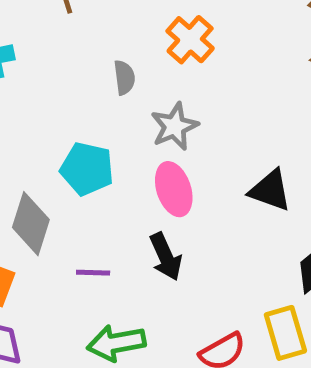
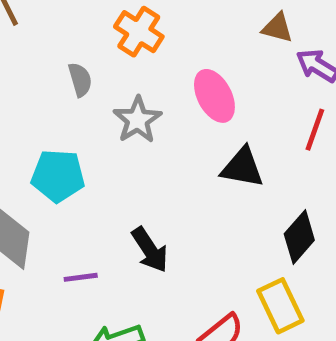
pink ellipse: (174, 189) -> (214, 96), moved

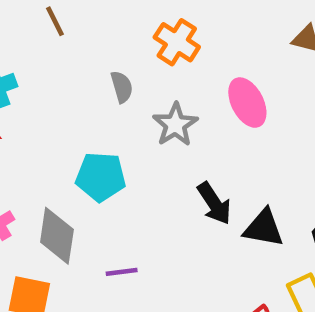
black triangle: (242, 167) -> (264, 228), moved
black arrow: (150, 250) -> (214, 203), moved

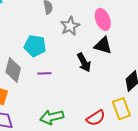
black triangle: (264, 228) -> (103, 45), moved
purple line: (122, 272) -> (44, 73), moved

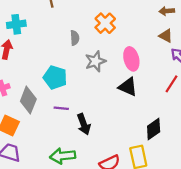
black arrow: (84, 62) -> (84, 124), moved

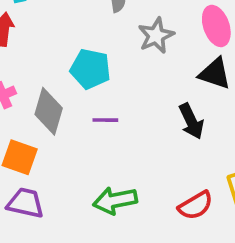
black arrow: (84, 124) -> (191, 121), moved

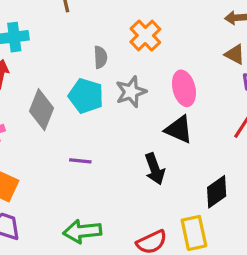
cyan pentagon: (90, 69) -> (86, 96), moved
gray diamond: (49, 111) -> (42, 110), moved

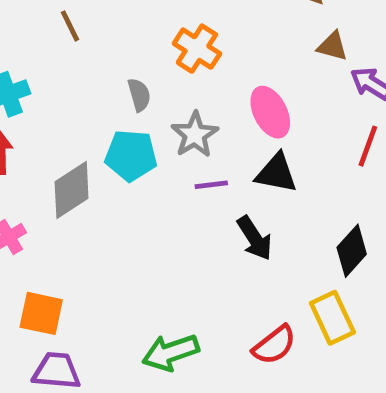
gray diamond: (42, 110) -> (72, 190), turned 48
purple line: (80, 161) -> (211, 185), moved

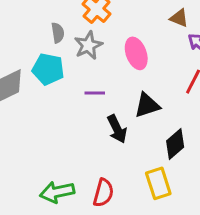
gray star: (195, 135) -> (88, 45), moved
black triangle: (276, 173) -> (147, 105), moved, turned -36
red semicircle: (274, 345) -> (103, 193), moved, turned -44

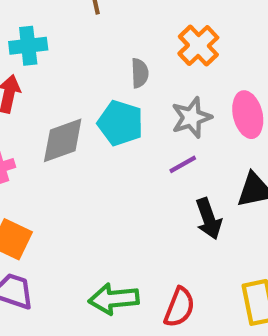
gray star: (88, 45) -> (191, 117), moved
purple line: (95, 93) -> (183, 164), turned -36

